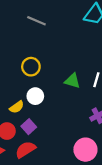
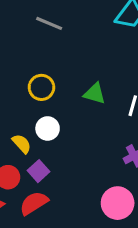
green triangle: (72, 81) -> (95, 93), moved
yellow semicircle: (17, 107) -> (22, 144), turned -96

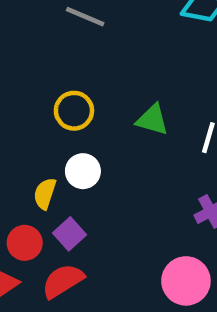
yellow semicircle: (22, 144) -> (45, 194), turned -120

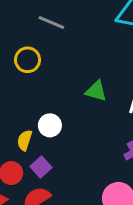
yellow circle: (74, 111) -> (28, 60), moved

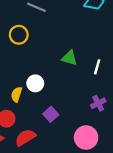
purple square: (41, 167) -> (51, 114), moved

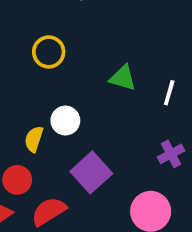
yellow circle: (19, 35) -> (49, 52), moved
purple square: (51, 114) -> (91, 172), size x1.5

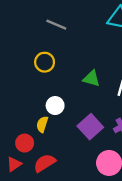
yellow semicircle: (34, 139) -> (42, 124), moved
purple square: (91, 172) -> (90, 127), moved

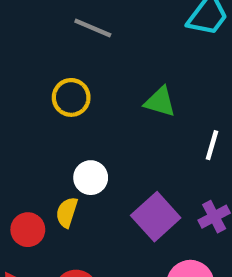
green triangle: (91, 79) -> (160, 102), moved
red circle: (25, 143) -> (28, 230), moved

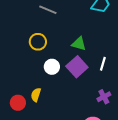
white circle: (91, 178) -> (52, 67), moved
purple square: (156, 217) -> (77, 67), moved

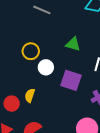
yellow circle: (38, 42) -> (31, 51), moved
purple square: (77, 67) -> (71, 80), moved, turned -30

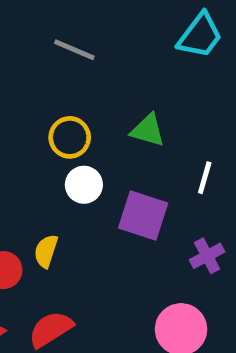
yellow circle: (31, 51) -> (70, 137), moved

